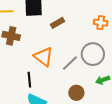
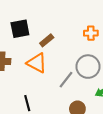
orange triangle: (43, 57) -> (37, 63), moved

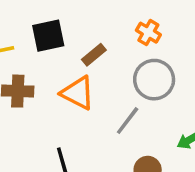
orange cross: (91, 33) -> (148, 33), moved, turned 32
gray circle: (88, 67) -> (154, 80), moved

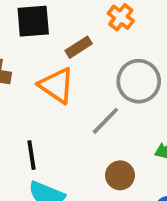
orange cross: (148, 33) -> (121, 17), moved

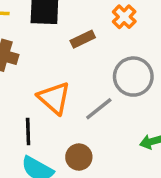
orange triangle: (57, 85) -> (54, 98), moved
brown circle: (120, 175) -> (79, 157), moved

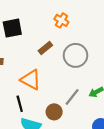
brown rectangle: (83, 39) -> (45, 48), moved
gray line: (99, 109) -> (72, 97), moved

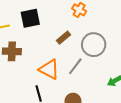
gray line: (72, 97) -> (75, 66), moved

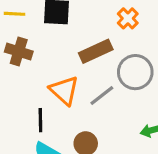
brown rectangle: (64, 38) -> (96, 51), size x1.5

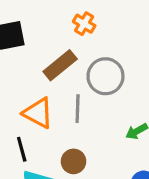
gray line: (102, 95) -> (78, 109), turned -36

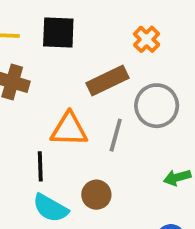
orange triangle: (38, 113) -> (69, 129), turned -40

